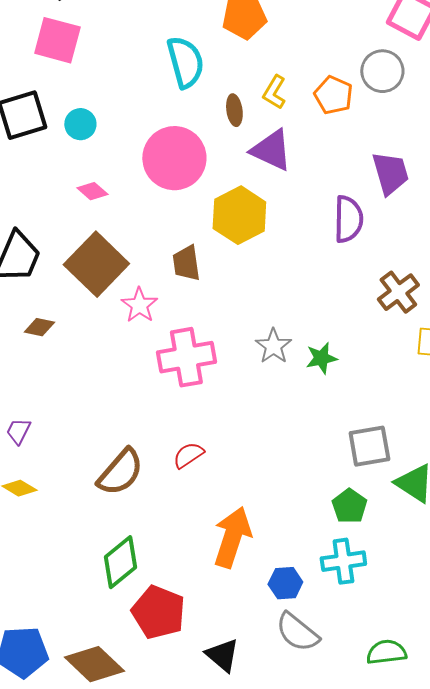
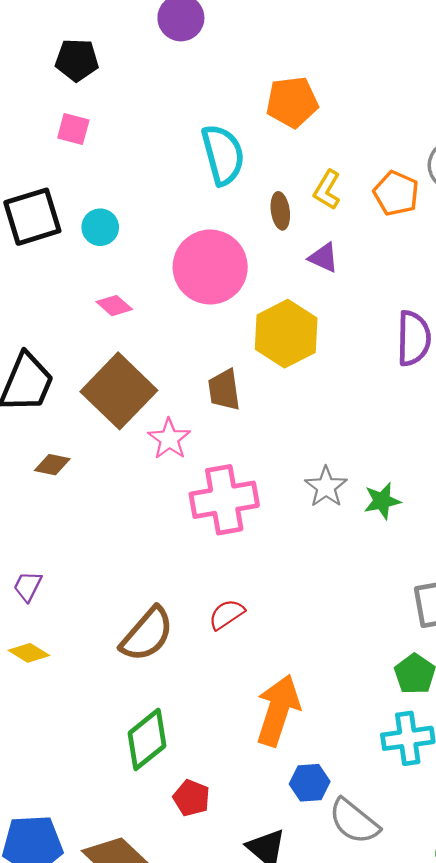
pink square: (57, 40) -> (73, 129), size x0.6
purple triangle: (271, 150) -> (324, 258), size x0.6
blue hexagon: (285, 583) -> (310, 783), moved
red pentagon: (158, 612) -> (191, 798), size x0.6

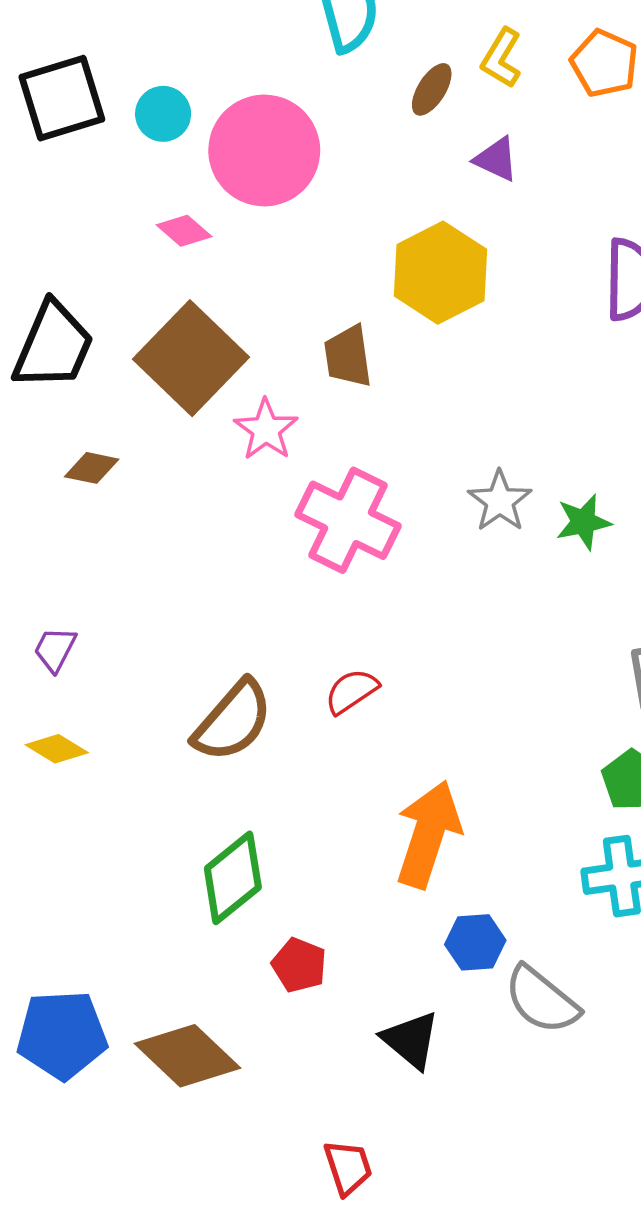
brown ellipse: (280, 211) -> (432, 89), turned 40
pink circle: (210, 267) -> (264, 150), moved
pink cross: (224, 500) -> (348, 520), turned 36

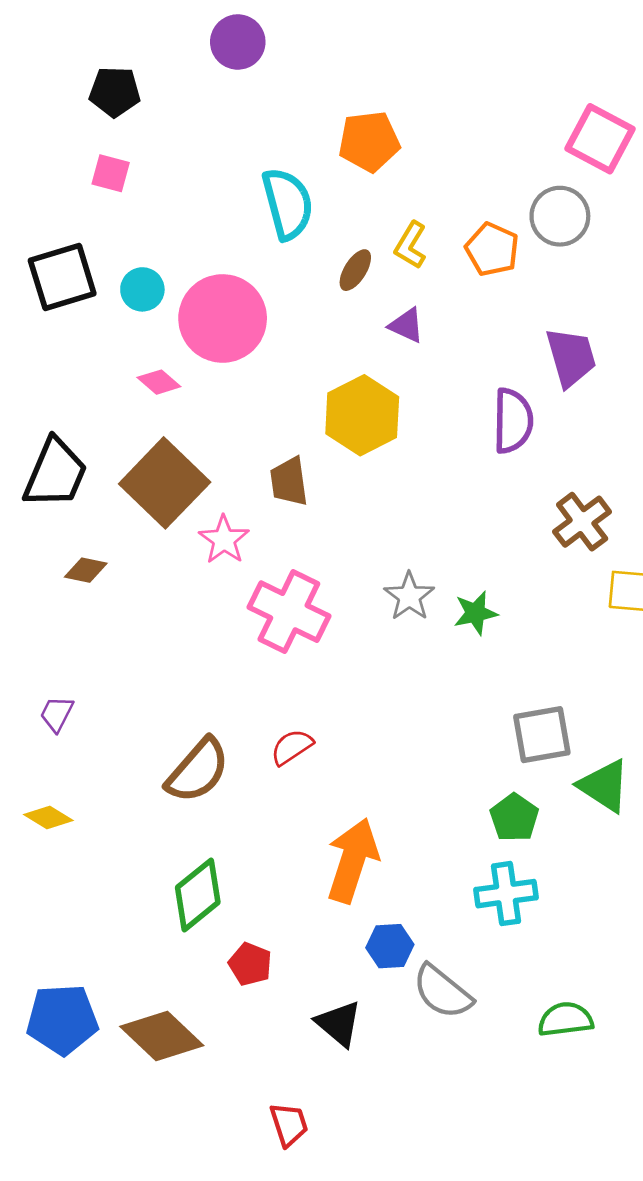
yellow diamond: (57, 749) -> (48, 818), moved

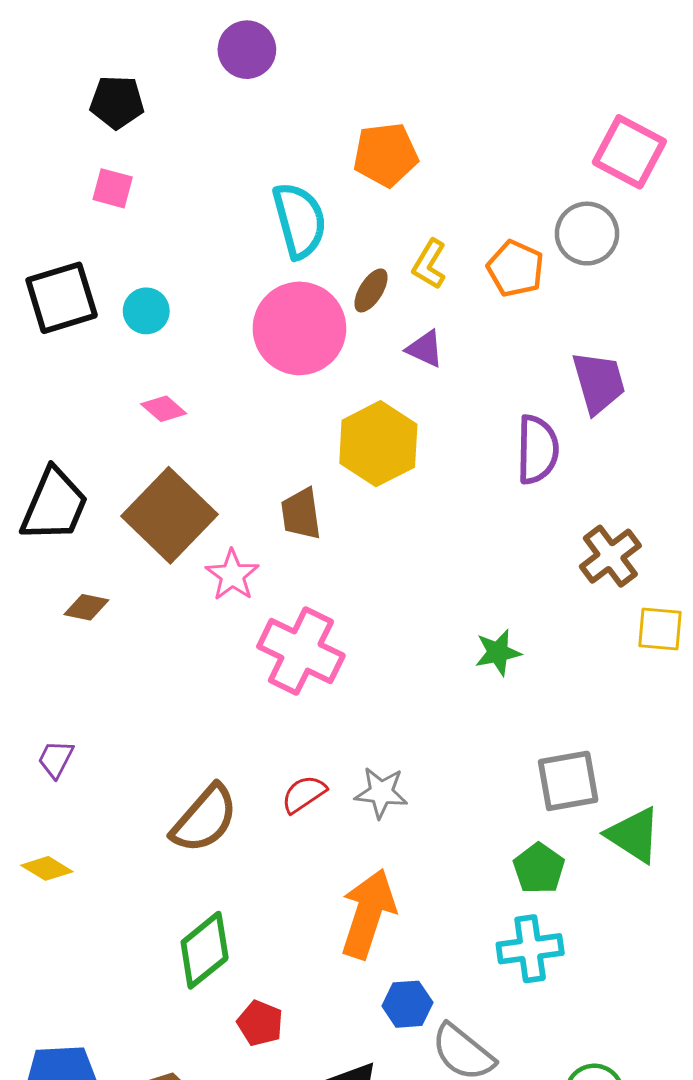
pink circle: (223, 318) -> (299, 328), moved
gray star: (409, 596) -> (381, 793), moved, turned -30

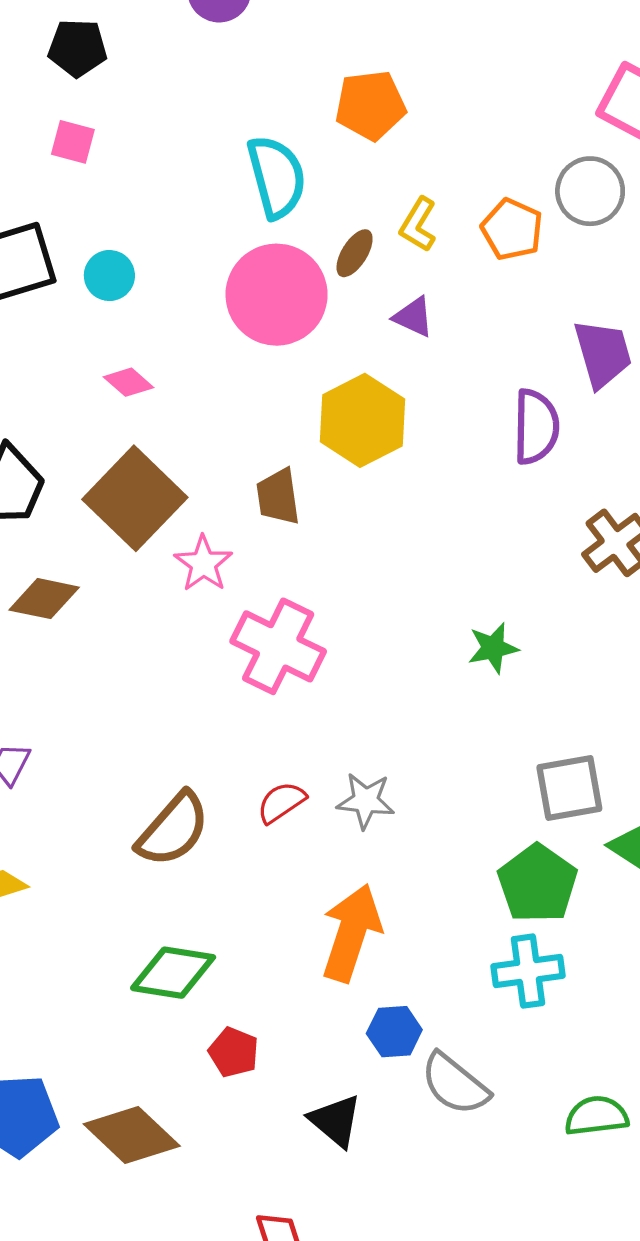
brown diamond: (86, 607) -> (44, 599), size x1.4
green pentagon: (539, 868) -> (538, 883), size x1.4
green diamond: (205, 950) -> (173, 973), turned 48

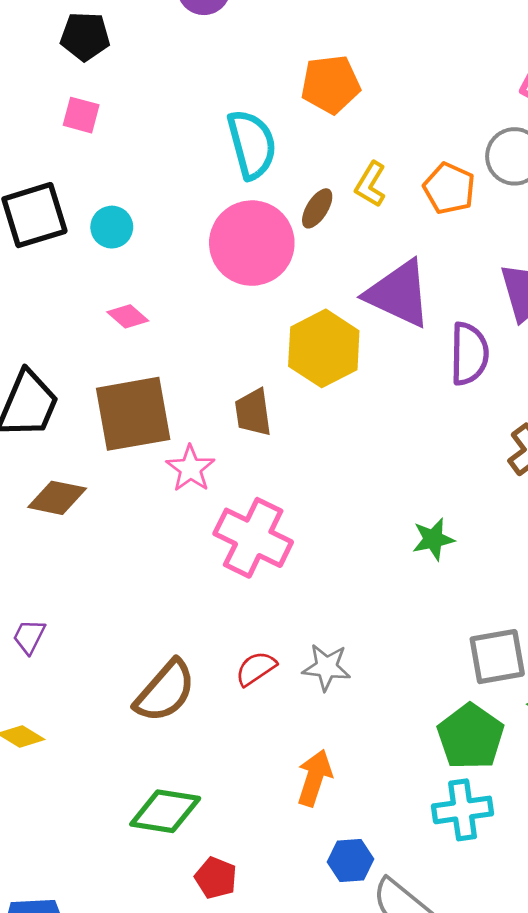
purple triangle: (413, 317) -> (399, 294), moved, size x2.0
brown square: (135, 498) -> (133, 414), turned 36
orange arrow: (351, 933) -> (315, 778), size x0.7

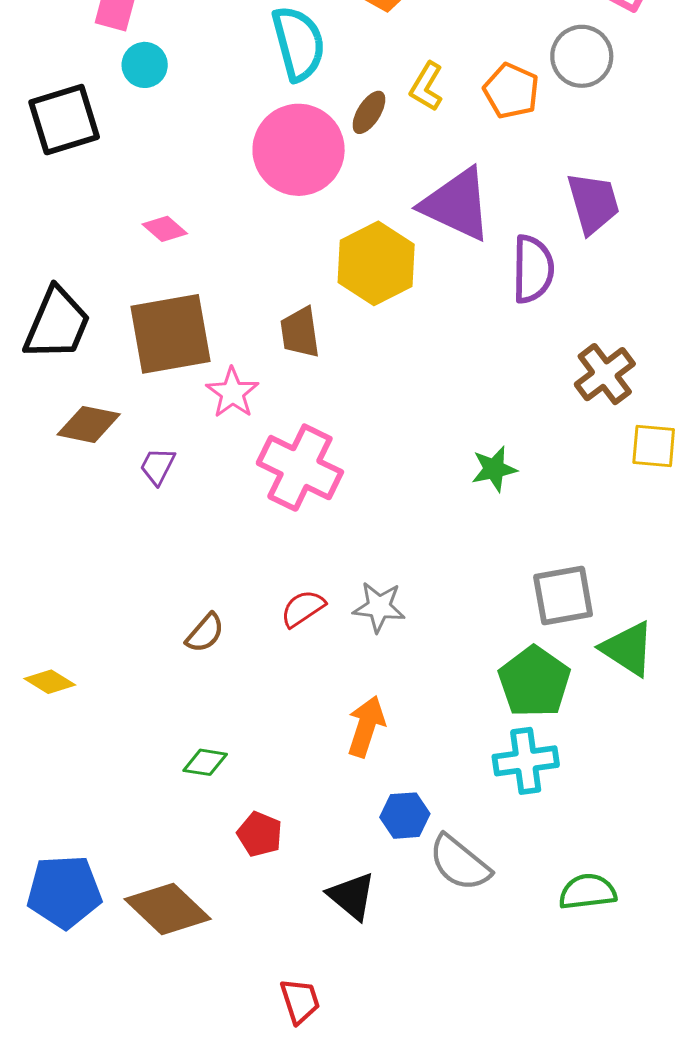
cyan circle: (112, 227) -> (145, 65), moved
purple trapezoid: (29, 637) -> (158, 466), moved
brown semicircle: (165, 691) -> (205, 633), size x0.6
green diamond: (165, 811) -> (205, 762), size x0.6

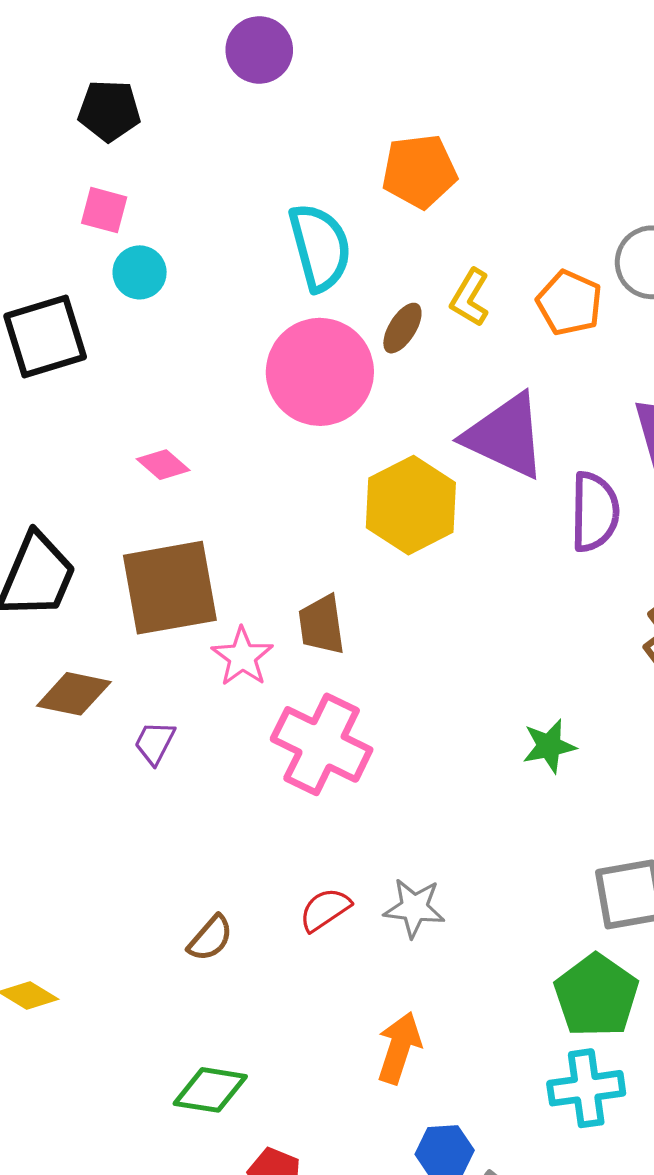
brown trapezoid: (300, 332) -> (322, 625), moved
green diamond: (205, 762) -> (210, 1090), size x1.4

